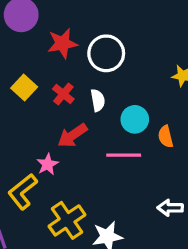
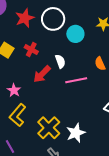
white semicircle: (98, 100) -> (60, 61), moved
cyan circle: (135, 119) -> (75, 34), moved
pink star: (47, 164) -> (14, 90), moved

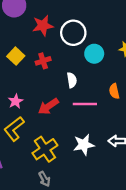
red cross: (31, 49) -> (43, 61), turned 32
red arrow: (42, 74) -> (48, 106), moved
white star: (76, 133) -> (84, 145), moved

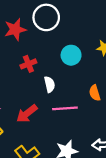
white circle: (73, 33) -> (46, 17), moved
red cross: (43, 61) -> (28, 64), moved

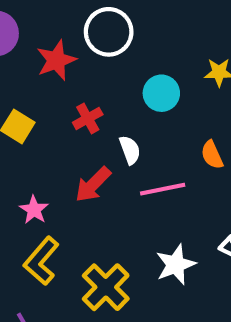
red arrow: (27, 114) -> (93, 185), moved

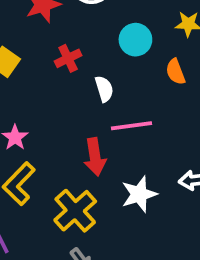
orange semicircle: (212, 155) -> (175, 72), moved
red arrow: (93, 185) -> (95, 157), moved, turned -57

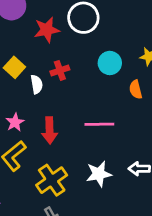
white semicircle: (104, 89) -> (37, 84), moved
red arrow: (95, 157) -> (50, 130), moved

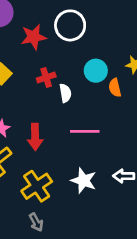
white semicircle: (37, 84) -> (65, 93), moved
orange semicircle: (136, 89) -> (115, 88), moved
white star: (99, 174) -> (84, 181), turned 30

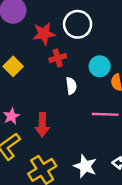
red cross: (46, 77) -> (58, 58), moved
pink line: (85, 131) -> (105, 114), moved

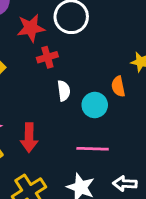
cyan circle: (100, 66) -> (95, 105), moved
pink line: (105, 114) -> (93, 149), moved

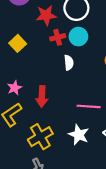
cyan circle: (95, 105) -> (78, 37), moved

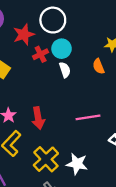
white semicircle: (69, 63) -> (65, 70), moved
white star: (79, 135) -> (77, 164), moved

